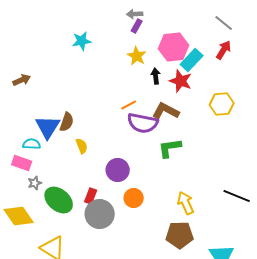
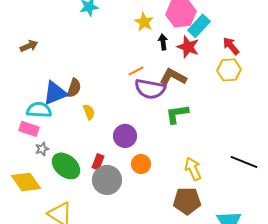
red arrow: (224, 50) -> (231, 46), moved, turned -72
blue triangle: (48, 127) -> (55, 93), turned 36
cyan semicircle: (32, 144) -> (39, 110), size x1.4

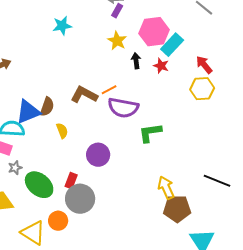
red star: (188, 47) -> (161, 66), size x0.7
brown L-shape: (173, 77) -> (84, 95), moved
orange circle: (141, 164) -> (58, 221), moved
brown pentagon: (187, 201) -> (177, 209), moved

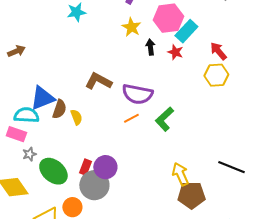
orange line: (109, 90) -> (131, 118), moved
brown semicircle: (47, 107) -> (59, 109), moved
green L-shape: (150, 133) -> (164, 119), turned -35
purple circle: (98, 155) -> (105, 167), moved

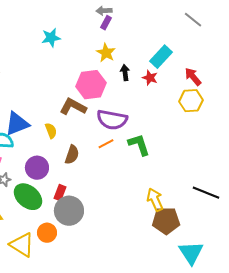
pink hexagon: (168, 18) -> (91, 85), moved
brown semicircle: (59, 109) -> (72, 155), moved
yellow semicircle: (76, 117) -> (51, 131), moved
green L-shape: (164, 119) -> (139, 145), turned 115
purple circle: (105, 167) -> (37, 168), moved

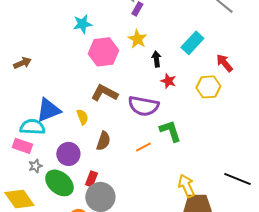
red star: (150, 78) -> (168, 81), moved
pink hexagon: (91, 85) -> (103, 52), moved
yellow hexagon: (191, 101) -> (208, 87), moved
orange line: (106, 144) -> (143, 147), moved

